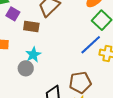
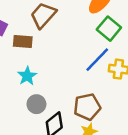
gray circle: (26, 68) -> (36, 104), moved

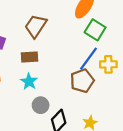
brown rectangle: (23, 41) -> (29, 57), moved
brown pentagon: (87, 107) -> (82, 81), moved

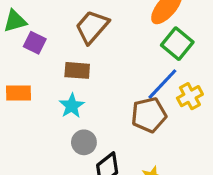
yellow cross: (108, 64) -> (190, 96), turned -35

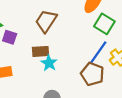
cyan star: (72, 106) -> (49, 63), moved
brown pentagon: (149, 115) -> (92, 74), turned -30

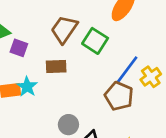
green square: (104, 24) -> (95, 41), moved
cyan star: (49, 63) -> (27, 87), moved

